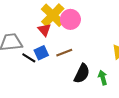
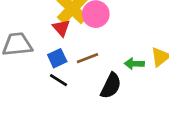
black line: (29, 58) -> (59, 80), moved
green arrow: (103, 78) -> (134, 64), moved, turned -72

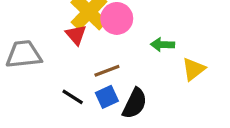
blue square: (57, 58) -> (107, 97), moved
green arrow: (134, 64) -> (163, 45), moved

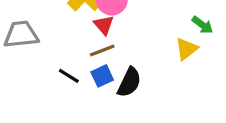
red triangle: (76, 35) -> (104, 25), moved
green arrow: (163, 45) -> (202, 25), moved, turned -145

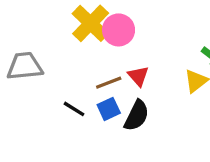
red triangle: (104, 25) -> (138, 76), moved

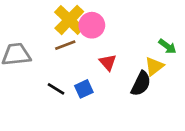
brown line: (109, 83) -> (65, 45), moved
black semicircle: (137, 116) -> (141, 84), moved

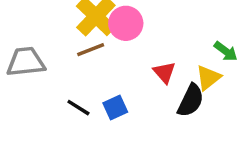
red triangle: (108, 62) -> (164, 72), moved

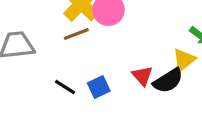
red triangle: (164, 72) -> (142, 76), moved
black semicircle: (191, 101) -> (168, 81), turned 32

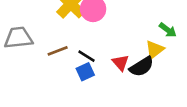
brown line: (76, 34) -> (58, 51), moved
black line: (65, 87) -> (87, 56), moved

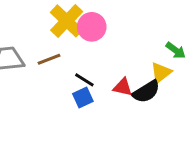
brown line: (58, 51) -> (49, 59), moved
red triangle: (121, 63) -> (123, 87), turned -36

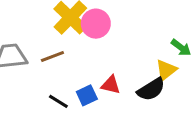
black line: (84, 80) -> (58, 101), moved
red triangle: (123, 87) -> (111, 85), moved

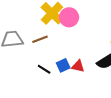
red triangle: (111, 85) -> (78, 66), moved

